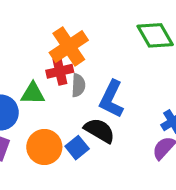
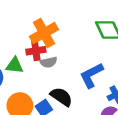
gray semicircle: (78, 85) -> (49, 62), turned 70
blue L-shape: (111, 99) -> (91, 75), moved, turned 32

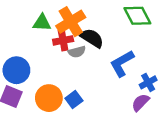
green triangle: (15, 65) -> (42, 23), moved
black semicircle: (61, 97) -> (92, 38), moved

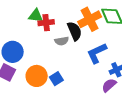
orange cross: (71, 22) -> (90, 19), moved
black semicircle: (92, 38) -> (75, 31), turned 30
red cross: (63, 40) -> (46, 23), moved

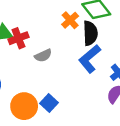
orange cross: (90, 19) -> (70, 20), size x0.6
black semicircle: (75, 31) -> (90, 33), moved, turned 36

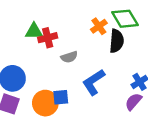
blue L-shape: (90, 59) -> (94, 82), moved
blue square: (49, 103) -> (61, 97), moved, turned 35

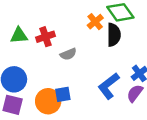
green triangle: (34, 31) -> (19, 35), moved
blue L-shape: (94, 82) -> (109, 86), moved

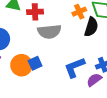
gray semicircle: (68, 54) -> (49, 32), size x1.6
blue square: (63, 94) -> (35, 63), turned -32

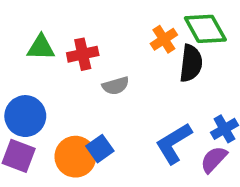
gray semicircle: (49, 32) -> (116, 86), size x0.6

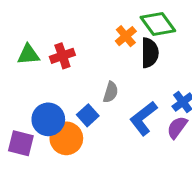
gray semicircle: (116, 86) -> (111, 92), moved, turned -50
blue circle: (25, 116) -> (48, 119), moved
blue square: (100, 149) -> (88, 115), moved

